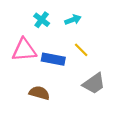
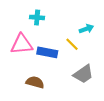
cyan cross: (42, 20) -> (37, 17), turned -32
cyan arrow: (73, 20) -> (86, 29), moved

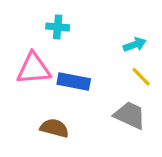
yellow line: (72, 44) -> (141, 77), moved
gray trapezoid: (83, 74) -> (130, 115), turned -120

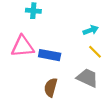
cyan cross: (58, 27) -> (33, 11), moved
brown semicircle: (54, 128) -> (51, 87), moved, turned -90

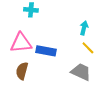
cyan arrow: (91, 30) -> (84, 28), turned -56
brown semicircle: (51, 87) -> (22, 71), moved

